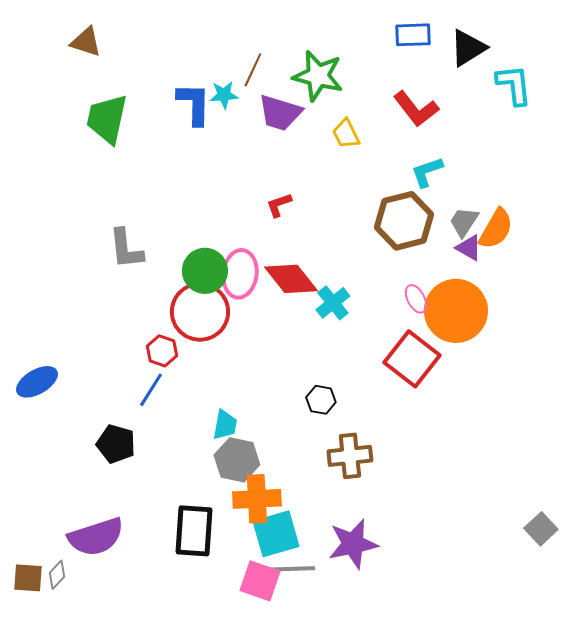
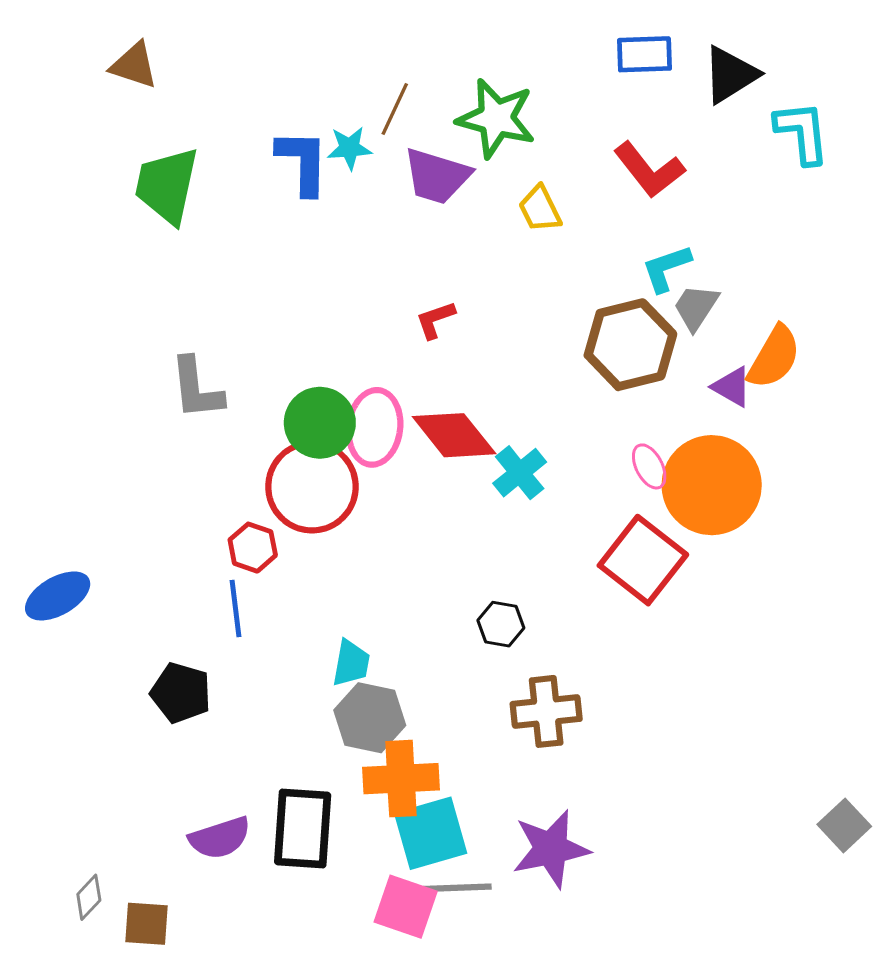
gray trapezoid: (464, 222) -> (696, 307), moved
blue line: (151, 390) -> (236, 608), turned -39
purple semicircle: (96, 537) -> (220, 838), moved, size x0.7
brown square: (28, 578) -> (147, 924), moved

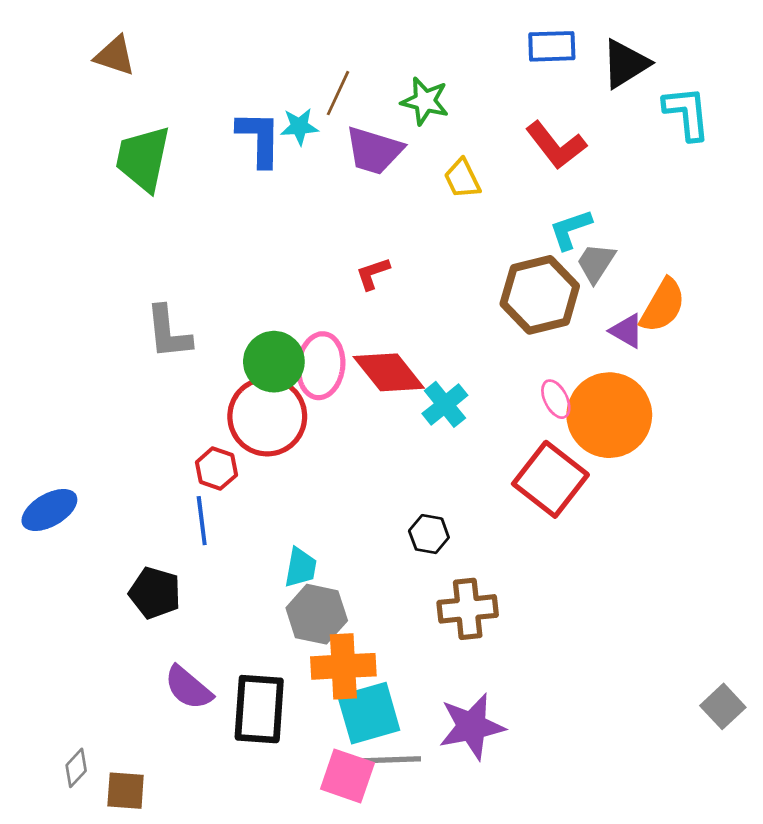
green star: (496, 118) -> (425, 101), size x0.7
purple semicircle: (220, 838) -> (188, 688), moved, turned 58

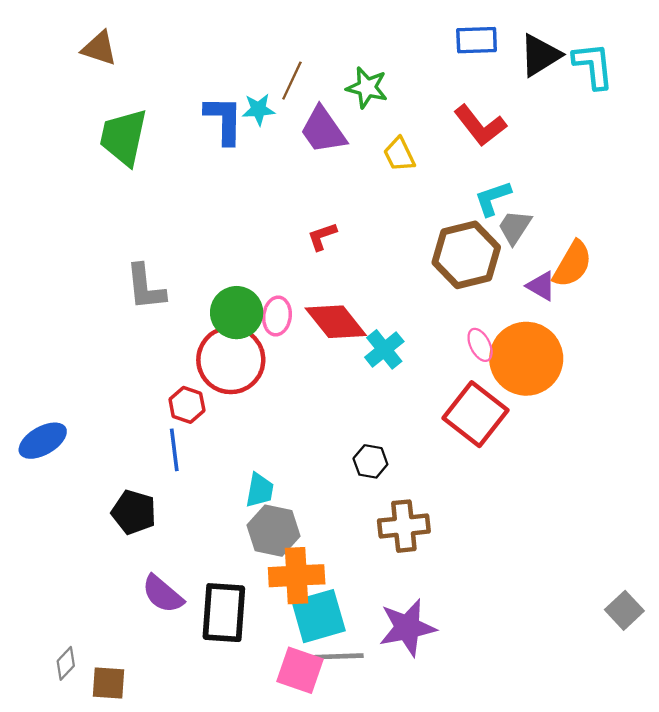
cyan L-shape: (687, 113) -> (593, 66), moved
purple trapezoid: (374, 151) -> (323, 130), turned 38
pink ellipse: (321, 366) -> (277, 316), size x0.7

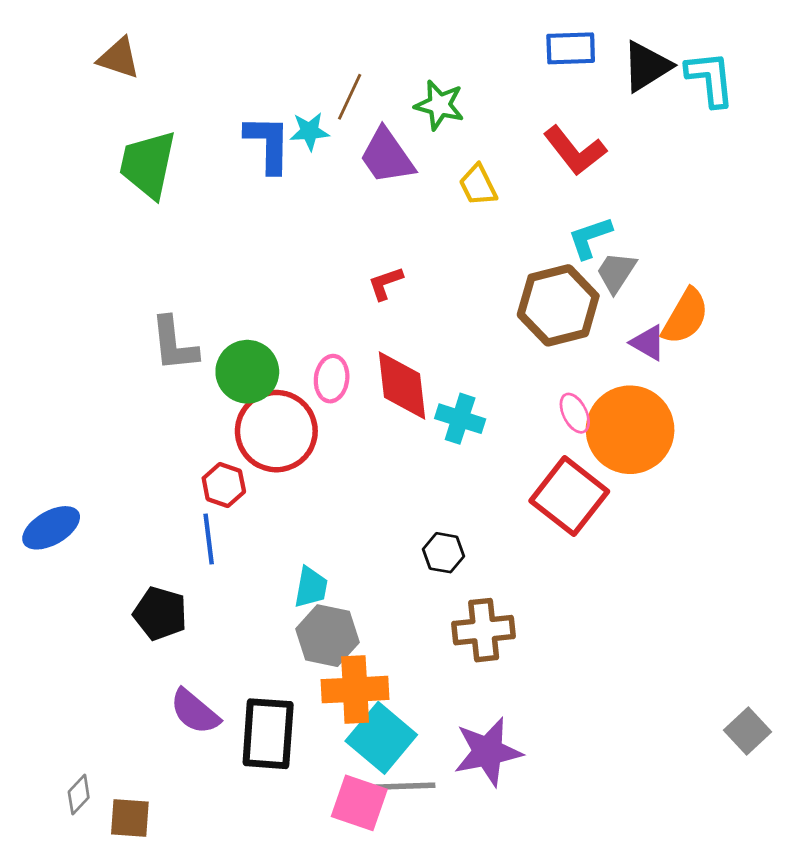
green circle: (237, 313) -> (247, 372), moved
red diamond: (336, 322) -> (402, 386), turned 32
cyan cross: (384, 349) -> (460, 419), turned -33
cyan square: (319, 616) -> (381, 738), turned -34

